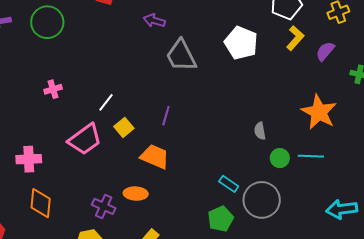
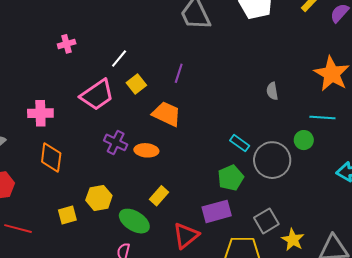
green circle: (280, 158) -> (304, 140), moved
purple cross: (104, 206) -> (116, 142), moved

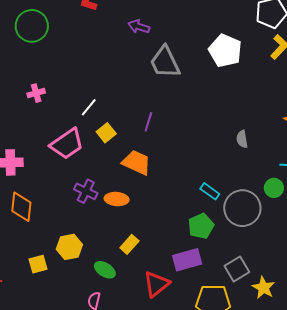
green ellipse: (134, 221) -> (105, 270), size x0.7

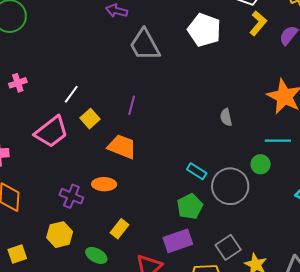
purple cross: (86, 191) -> (71, 196), moved
yellow square: (38, 264) -> (17, 254), moved

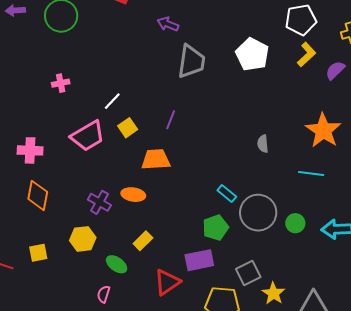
gray trapezoid: (145, 45) -> (191, 62), turned -150
orange trapezoid: (122, 147) -> (156, 160), turned -32
green circle: (261, 164) -> (295, 223), moved

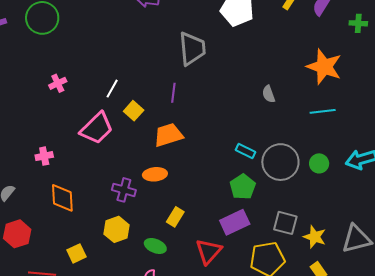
gray trapezoid: (191, 62) -> (192, 49), moved
pink cross: (30, 150) -> (44, 156), size x0.7
gray square: (248, 273) -> (285, 223), turned -35

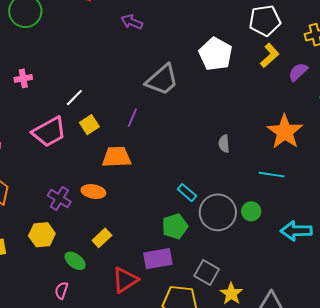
gray trapezoid: (192, 49) -> (162, 80), turned 39
green circle: (319, 163) -> (251, 211), moved

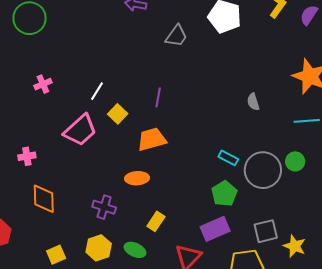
gray trapezoid: (162, 80) -> (176, 36), moved, size x0.7
purple cross: (59, 199) -> (104, 207), moved
yellow hexagon: (42, 235) -> (99, 248), moved
gray square: (207, 272) -> (266, 231), turned -30

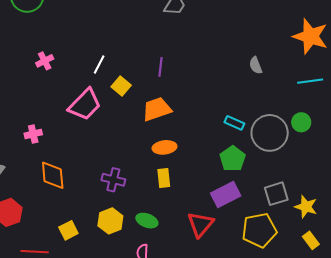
orange ellipse: (137, 178) -> (165, 147), moved
yellow rectangle: (156, 221) -> (164, 178), moved, turned -36

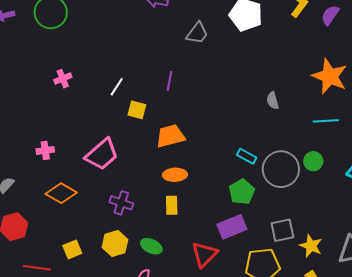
purple line: (160, 67) -> (169, 81), moved
yellow square: (121, 86) -> (137, 110), turned -30
pink trapezoid: (85, 105) -> (102, 154), moved
orange diamond: (53, 175) -> (61, 193), turned -60

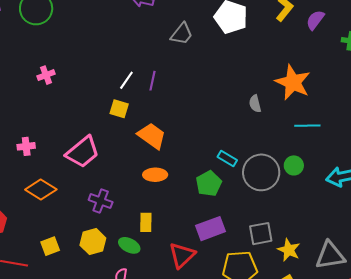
orange star: (330, 76) -> (293, 82), moved
white line: (117, 87) -> (126, 80), moved
orange trapezoid: (170, 136) -> (152, 136), turned 48
green pentagon: (242, 192) -> (209, 184), moved
yellow rectangle: (172, 205) -> (146, 222), moved

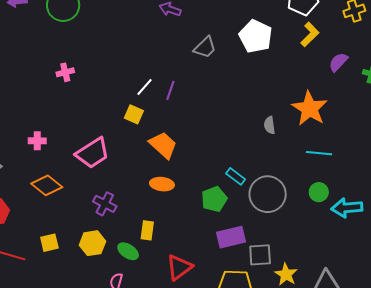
purple semicircle: (315, 20) -> (338, 62), moved
green circle: (294, 165) -> (319, 192), moved
purple rectangle: (210, 229) -> (231, 237), moved

